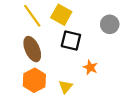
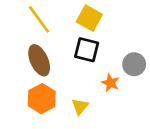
yellow square: (61, 15) -> (89, 18), moved
gray circle: (110, 24) -> (134, 64), moved

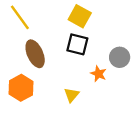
yellow line: (39, 19) -> (20, 17), moved
orange hexagon: (42, 99) -> (21, 88), moved

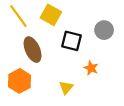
yellow square: (80, 16) -> (51, 15), moved
gray circle: (120, 57) -> (104, 30), moved

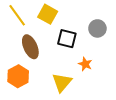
yellow triangle: (66, 87) -> (62, 82), size x1.5

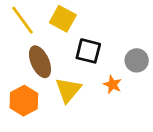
gray circle: (97, 28) -> (137, 60), moved
yellow triangle: (62, 82) -> (68, 90), moved

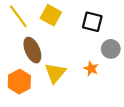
black square: (88, 51) -> (92, 22), moved

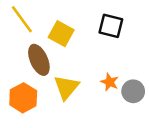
yellow square: (51, 15) -> (61, 34), moved
gray circle: (111, 49) -> (133, 91), moved

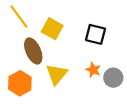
black square: (111, 26) -> (96, 34), moved

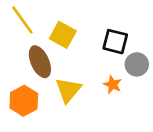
gray circle: (113, 78) -> (137, 64), moved

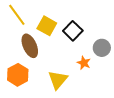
black square: (115, 42) -> (73, 31), moved, turned 30
yellow triangle: (68, 90) -> (58, 80), moved

